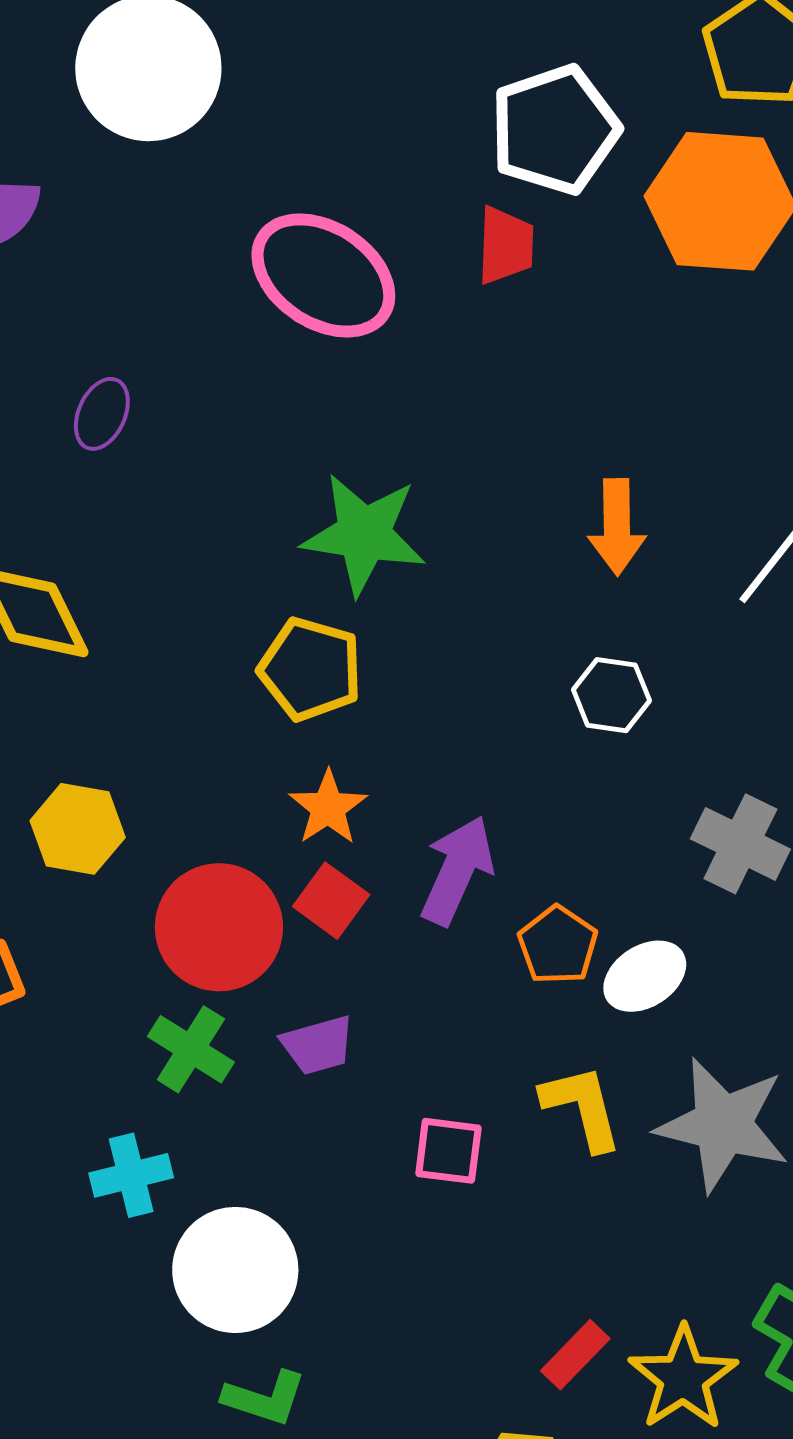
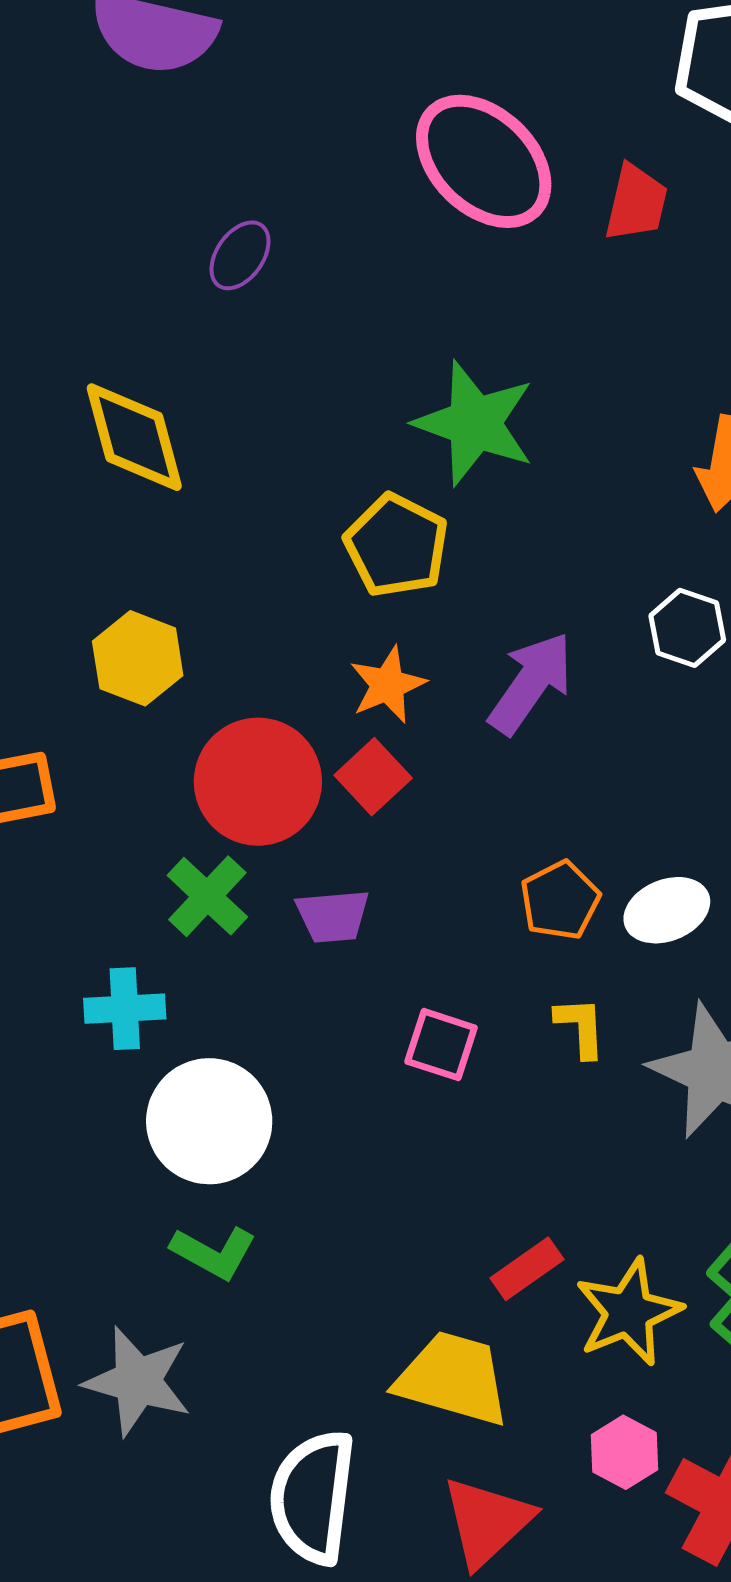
red trapezoid: (505, 245) -> (636, 203), moved
purple arrow: (457, 870) -> (531, 683), moved
orange pentagon: (558, 945) -> (560, 900), moved
yellow L-shape: (582, 1107) -> (580, 1027), size x0.7

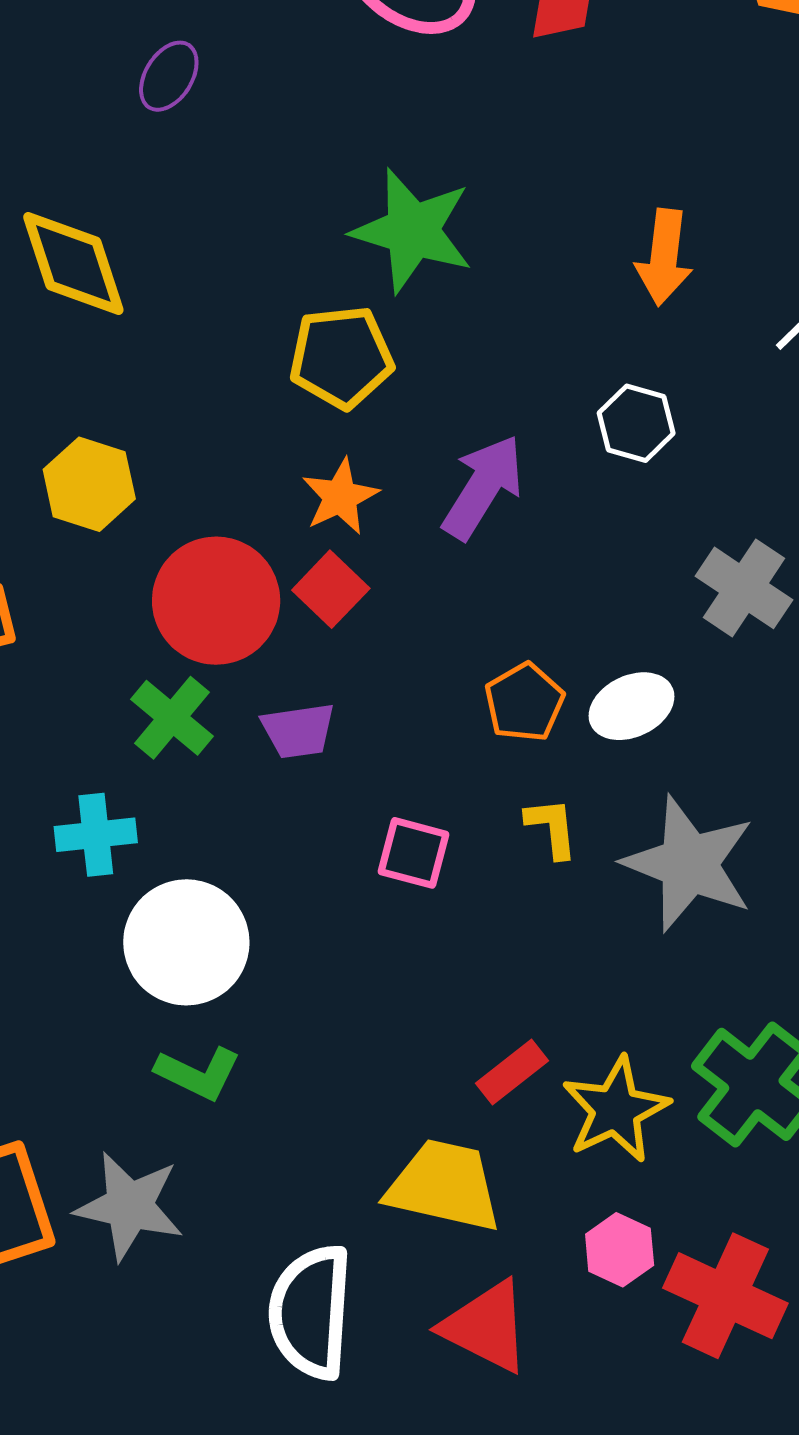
yellow pentagon: (397, 545) -> (341, 357), turned -30
red triangle: (487, 1522) -> (486, 1327), turned -47

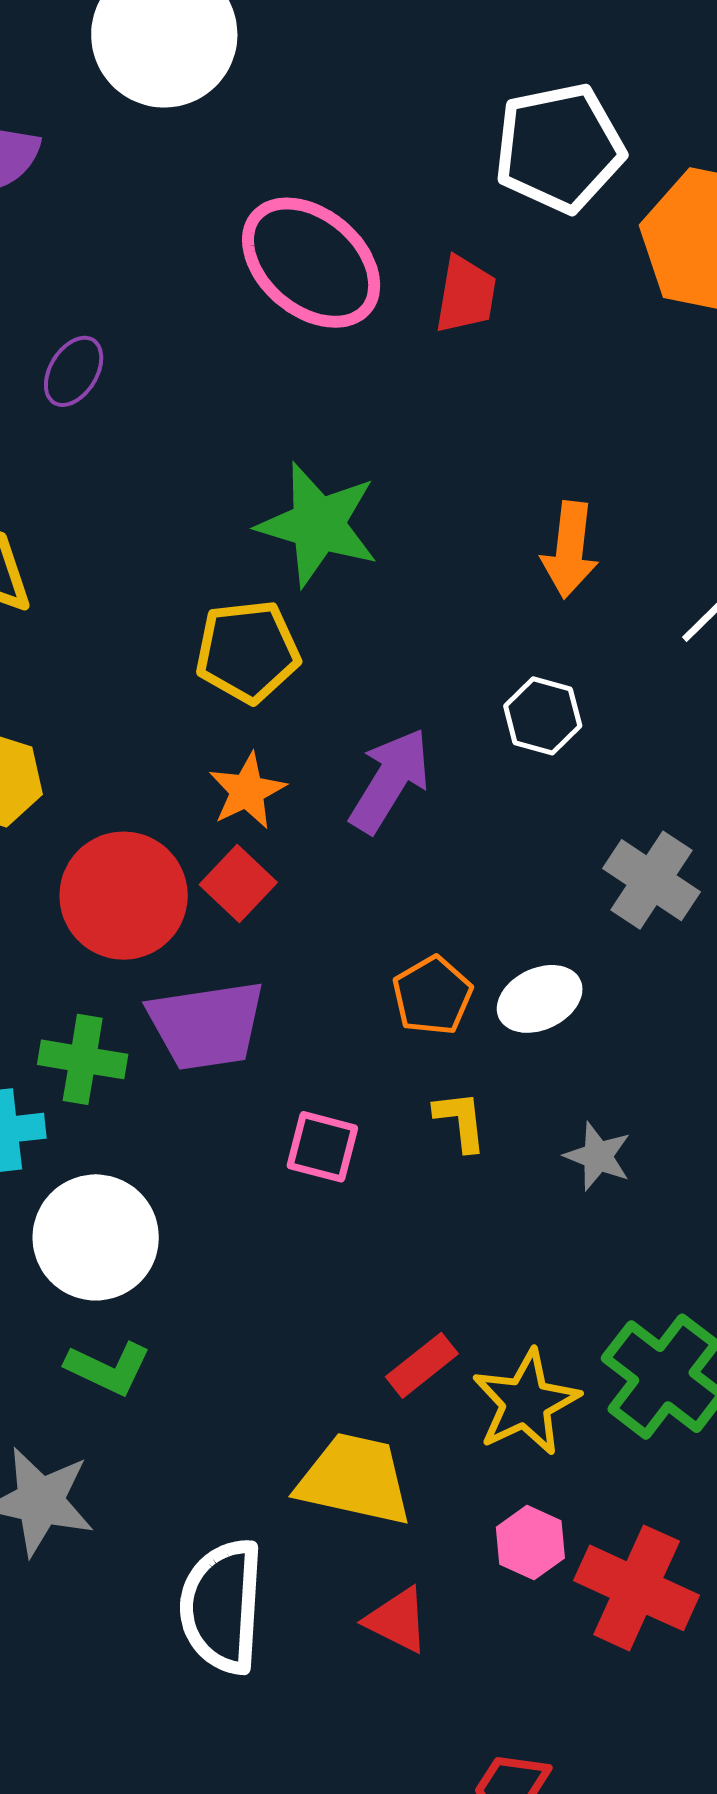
green cross: (172, 718) -> (83, 1059), moved, turned -30
purple trapezoid: (298, 731) -> (207, 1025), size x1.6
gray star: (689, 864) -> (598, 1156), size x0.5
red triangle: (486, 1327) -> (397, 1620), size x0.7

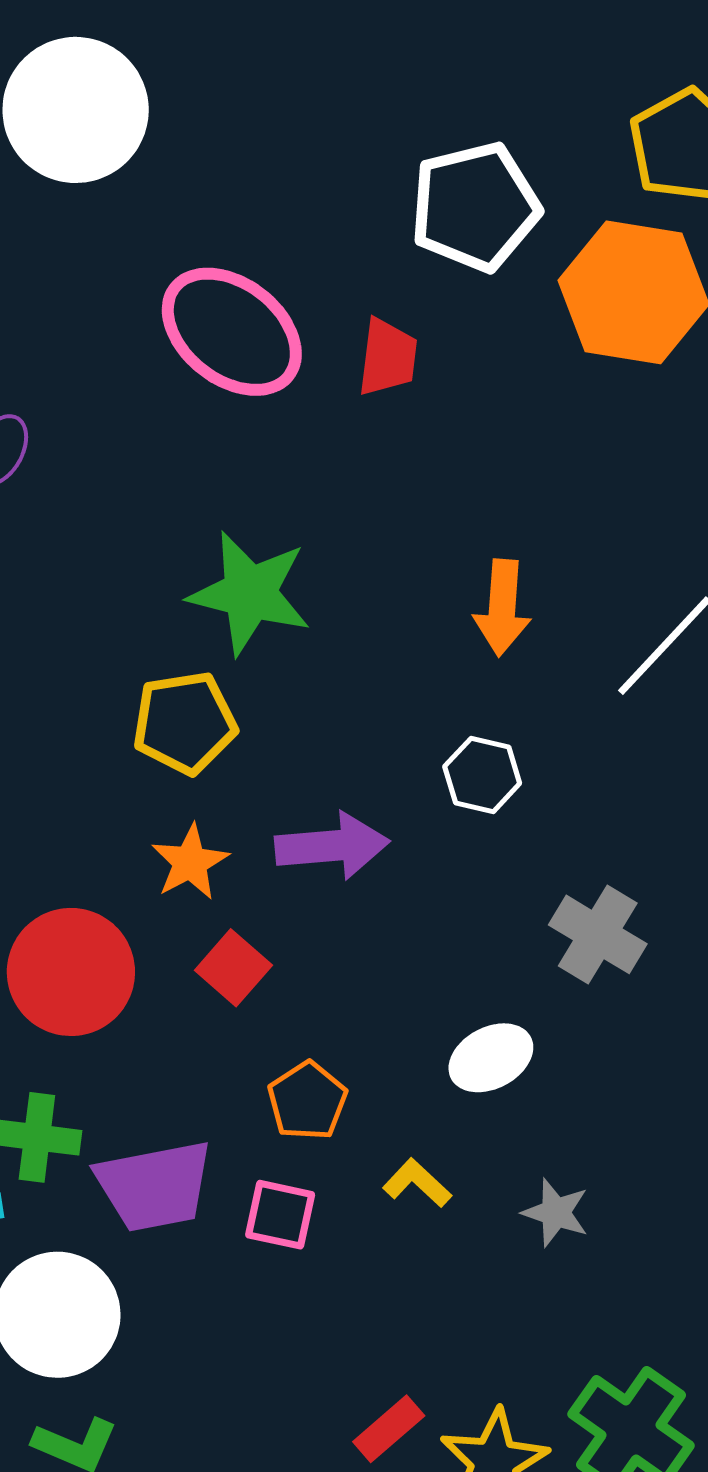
purple arrow: (390, 781) -> (332, 846), turned 56
red square: (238, 884) -> (233, 968), moved
orange pentagon: (432, 996) -> (307, 1101), moved
purple trapezoid: (207, 1025) -> (155, 1186), moved
yellow L-shape: (461, 1121) -> (417, 1183), turned -38

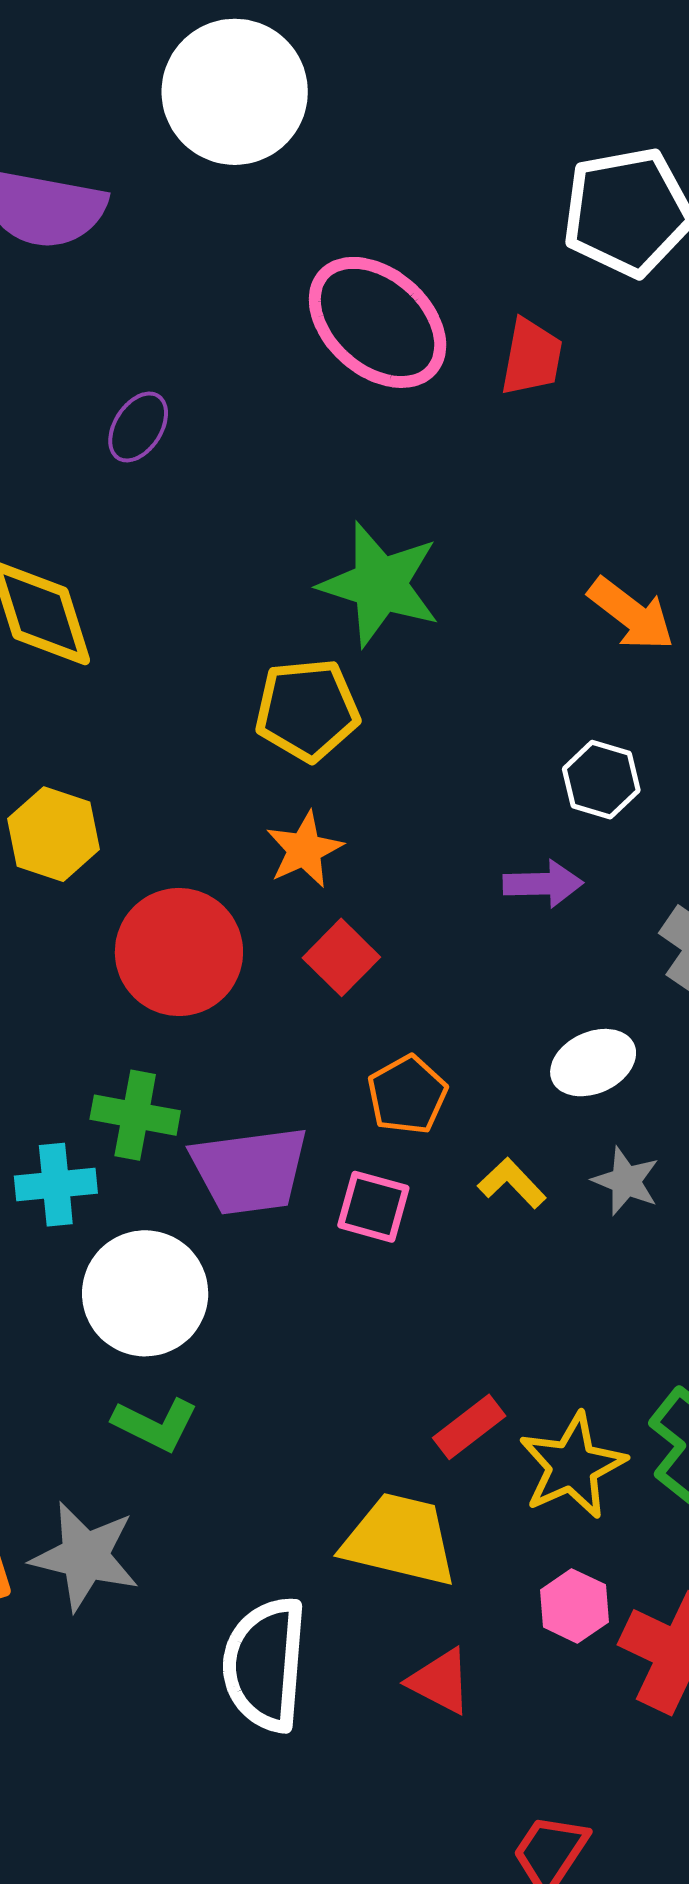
orange arrow: (502, 608) -> (631, 614), turned -60
purple arrow: (332, 846) -> (543, 884), moved, size x0.7
gray star: (556, 1213) -> (626, 1181), moved

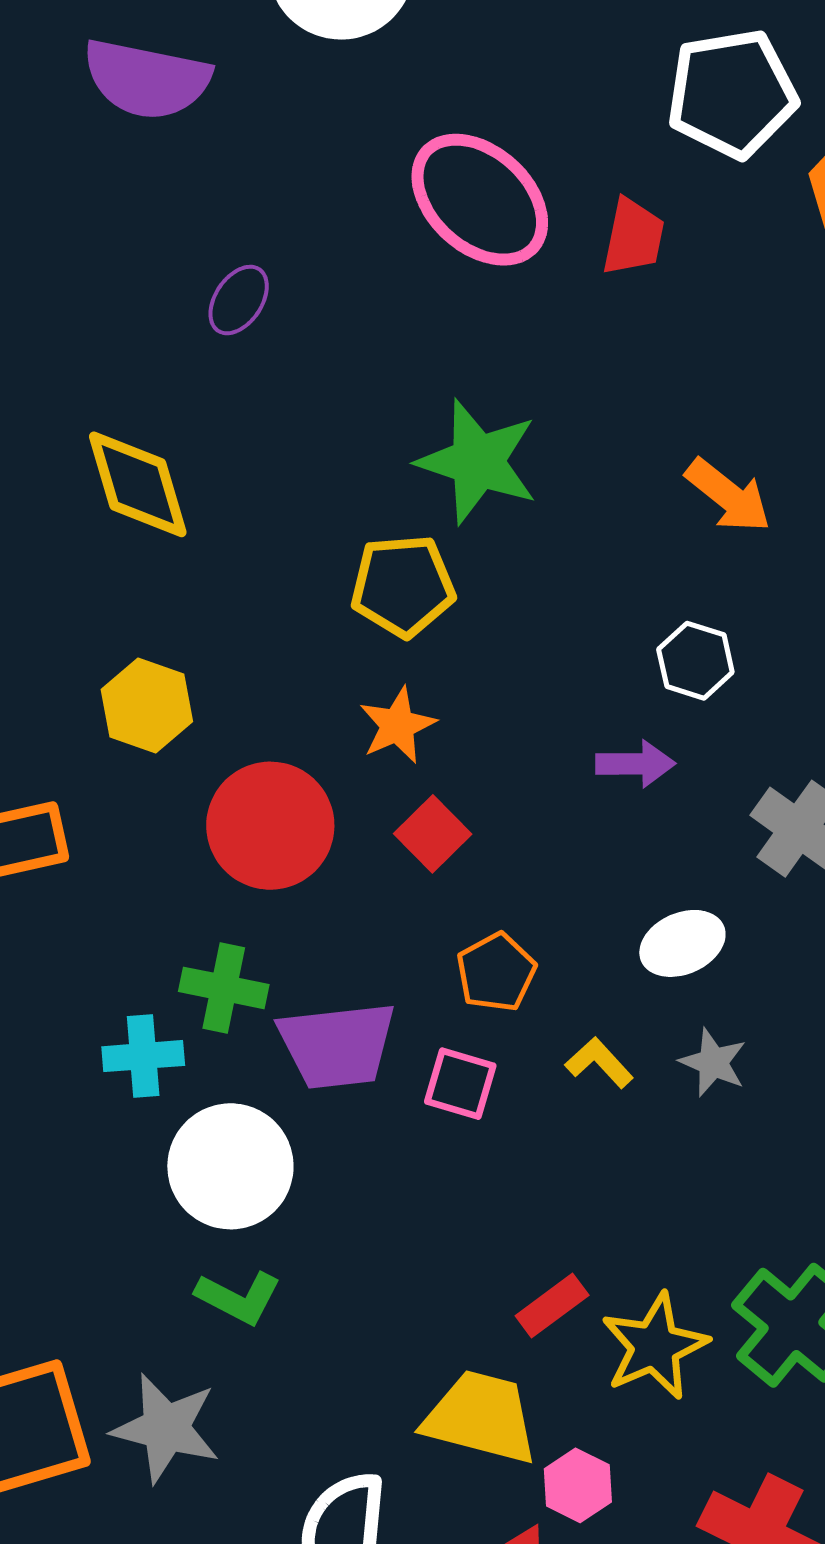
pink hexagon: (574, 1606) -> (578, 1485), moved

